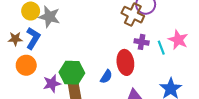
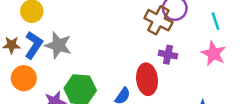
gray star: (49, 17) -> (58, 45), moved
cyan line: (161, 48) -> (215, 21), moved

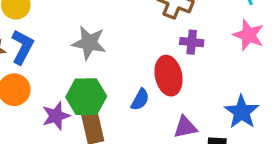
gray star: (58, 45) -> (89, 43), moved

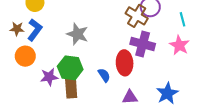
purple cross: (192, 42) -> (143, 44), size x1.6
blue semicircle: (140, 100) -> (104, 75), turned -72

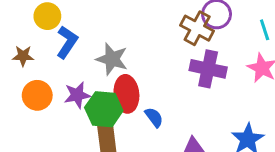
blue L-shape: (35, 30) -> (67, 42), moved
red ellipse: (125, 63) -> (126, 94), moved
purple star: (49, 77) -> (77, 95), moved

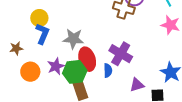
yellow circle: (47, 16) -> (39, 18), moved
purple cross: (208, 69) -> (121, 54), moved, turned 30
blue semicircle: (154, 117) -> (108, 71), turned 48

